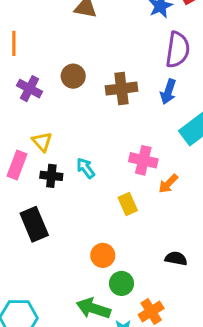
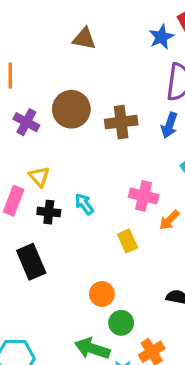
brown circle: (73, 76) -> (71, 109), size x1.5

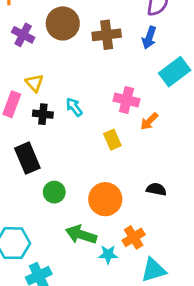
orange circle: (102, 294) -> (105, 199), moved, size x1.5
green circle: (121, 323) -> (54, 192), moved

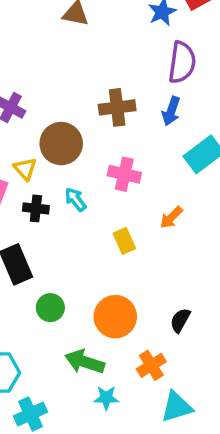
brown circle: (63, 23) -> (61, 144), moved
pink cross: (127, 100) -> (124, 174), moved
black semicircle: (156, 189) -> (180, 320), moved, turned -72
cyan star: (108, 254) -> (106, 398), moved

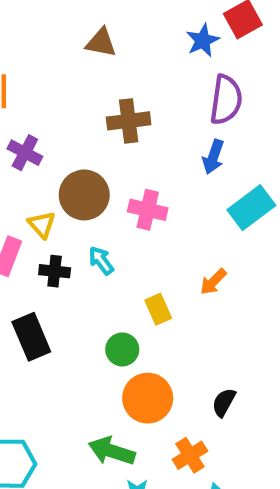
brown cross: (117, 107) -> (129, 121), moved
pink cross: (124, 174) -> (148, 210), moved
green circle: (50, 308) -> (122, 349), moved

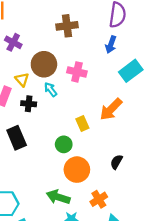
cyan arrow: (101, 261) -> (51, 89), moved
orange arrow: (213, 282) -> (111, 109), size x1.6
black semicircle: (224, 402) -> (116, 162), moved

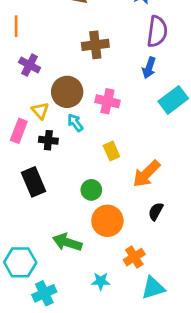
orange arrow: (111, 109) -> (146, 174), moved
yellow rectangle: (82, 124) -> (111, 151), moved
green arrow: (58, 197) -> (67, 242), moved

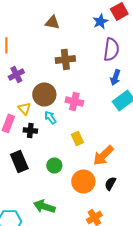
purple cross: (30, 65) -> (16, 74), turned 35
blue arrow: (149, 68) -> (115, 77), moved
green circle: (91, 190) -> (54, 165), moved
orange circle: (107, 221) -> (83, 181), moved

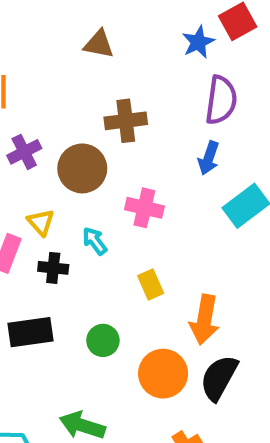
blue arrow: (115, 77) -> (209, 158), moved
brown circle: (44, 94) -> (82, 168), moved
orange arrow: (103, 155) -> (204, 320), turned -35
black rectangle: (19, 161) -> (30, 332), turned -75
black semicircle: (110, 183) -> (219, 378), size x1.6

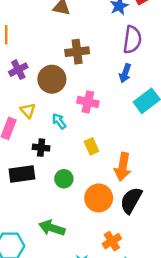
black cross: (53, 268) -> (41, 148), moved

